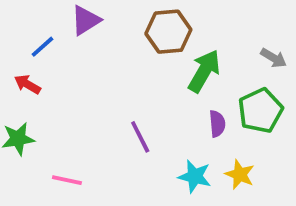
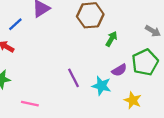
green arrow: (204, 71) -> (111, 39), size x0.6
purple semicircle: (217, 124) -> (119, 70), turned 64
cyan star: (195, 176) -> (101, 86), moved

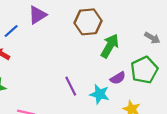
green arrow: (111, 39) -> (110, 46), size x1.5

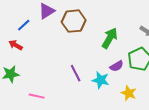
brown hexagon: (88, 22) -> (74, 21), moved

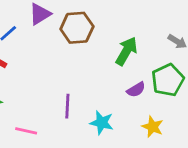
purple line: (76, 73) -> (67, 106), moved, turned 30
cyan star: (101, 80) -> (102, 123), moved

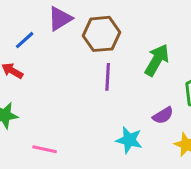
purple semicircle: (136, 90) -> (163, 115), moved
purple line: (67, 106) -> (108, 77), moved

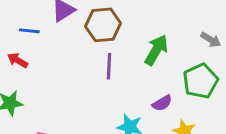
blue line: (25, 40) -> (29, 31), turned 48

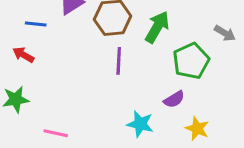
green arrow: (156, 50) -> (157, 27), moved
green pentagon: (200, 81) -> (191, 61), moved

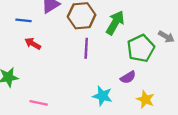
gray arrow: (225, 33) -> (166, 37), moved
red arrow: (23, 55) -> (33, 44), moved

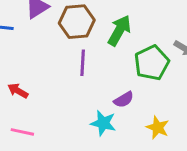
red arrow: (33, 44) -> (18, 91), moved
purple semicircle: (128, 77) -> (124, 100), moved

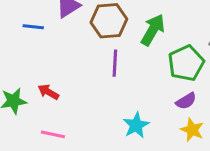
purple semicircle: (124, 100) -> (186, 101), moved
cyan star: (103, 123) -> (136, 125), turned 30

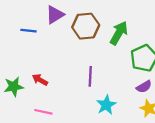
purple line: (115, 63) -> (90, 76), moved

